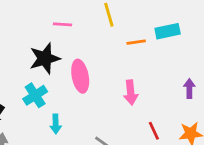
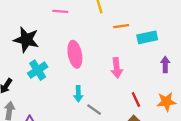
cyan rectangle: (168, 31) -> (147, 37), moved
black star: (45, 58) -> (26, 40), moved, turned 30
cyan arrow: (56, 124) -> (78, 94), moved

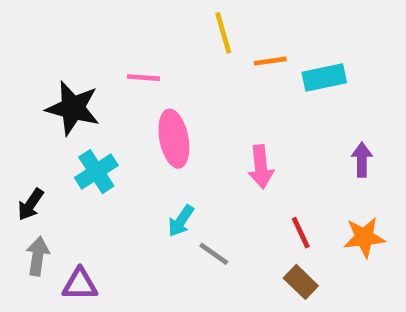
pink line: (60, 11) -> (143, 78), moved
orange line: (121, 26) -> (270, 61), moved
cyan rectangle: (147, 37) -> (324, 78), moved
cyan arrow: (78, 94) -> (181, 221), turned 35

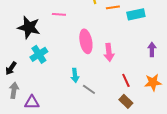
pink ellipse: (174, 139) -> (86, 41), moved
cyan arrow: (181, 221) -> (75, 75), turned -40

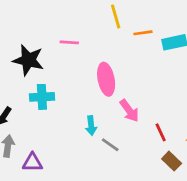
pink arrow: (109, 52) -> (129, 111), moved, turned -30
cyan cross: (39, 54) -> (42, 97), turned 30
brown rectangle: (126, 101) -> (172, 161), moved

